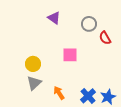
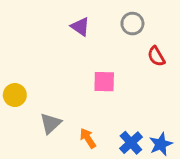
gray circle: (89, 24) -> (132, 24), moved
yellow circle: (33, 64) -> (15, 95), moved

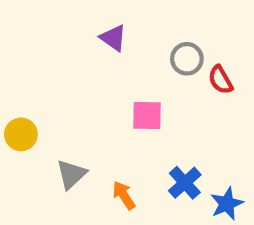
gray circle: (132, 24) -> (187, 59), moved
blue cross: (131, 143) -> (185, 183), moved

